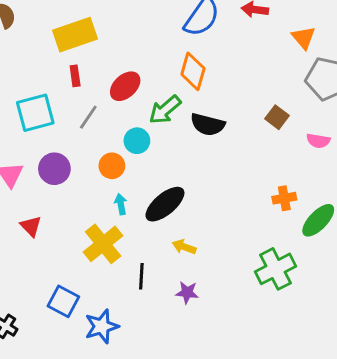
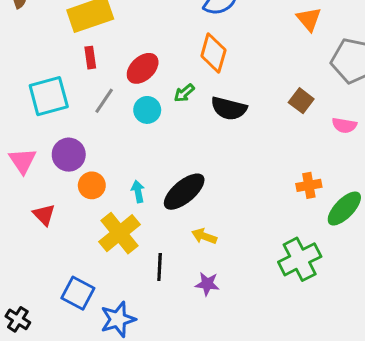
orange triangle: (303, 38) -> (309, 19), moved
green arrow: (165, 110) -> (184, 93), size x0.6
cyan circle: (137, 141) -> (147, 110), moved
orange circle: (112, 166) -> (92, 185), moved

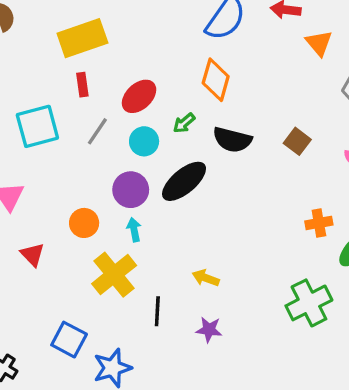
brown square: (301, 101) -> (297, 141), moved
purple circle: (69, 155) -> (131, 190), moved
black ellipse: (184, 192) -> (184, 181), moved

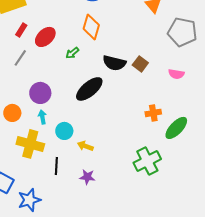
red rectangle: (82, 85) -> (21, 30), moved, turned 40
black semicircle: (232, 140) -> (114, 63), moved
cyan circle: (144, 141) -> (64, 131), moved
black ellipse: (184, 181) -> (89, 89), moved
yellow cross: (114, 275) -> (30, 144), turned -36

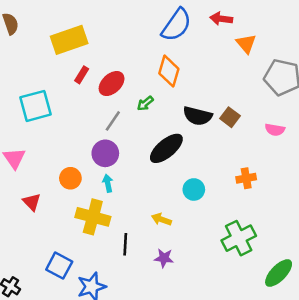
gray line: (20, 58) -> (113, 121), moved
green ellipse: (176, 128) -> (279, 273), moved
cyan circle: (64, 131) -> (194, 189), moved

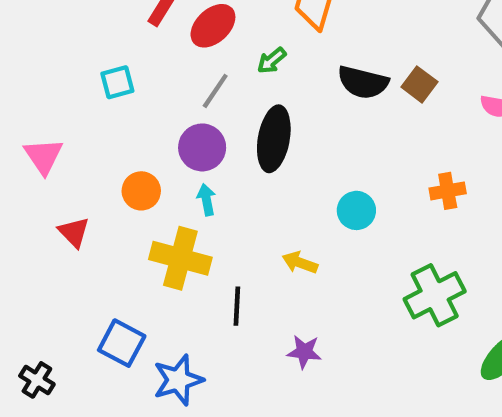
cyan square: (35, 106) -> (117, 82), moved, size x0.6
black ellipse: (166, 148) -> (274, 139), moved, turned -40
purple star: (164, 258) -> (304, 352), moved

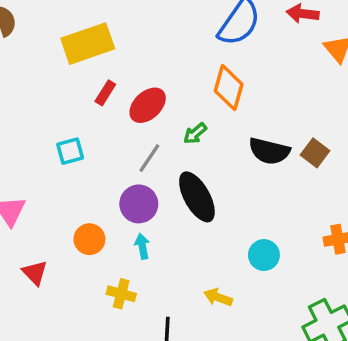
black ellipse: (274, 139) -> (197, 197), turned -39
yellow cross: (180, 258) -> (121, 294), size x0.6

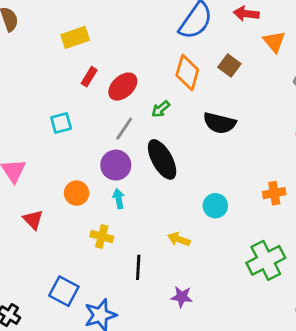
yellow rectangle: (88, 44) -> (75, 37), size x0.7
brown square: (315, 153) -> (229, 65), moved

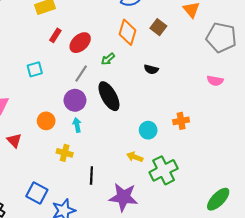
black semicircle: (220, 123) -> (151, 69), size x0.6
orange cross: (274, 193) -> (181, 121), moved
yellow arrow: (179, 239) -> (135, 157), moved
green cross: (266, 260) -> (164, 170), moved
purple star: (182, 297) -> (123, 197), size x1.8

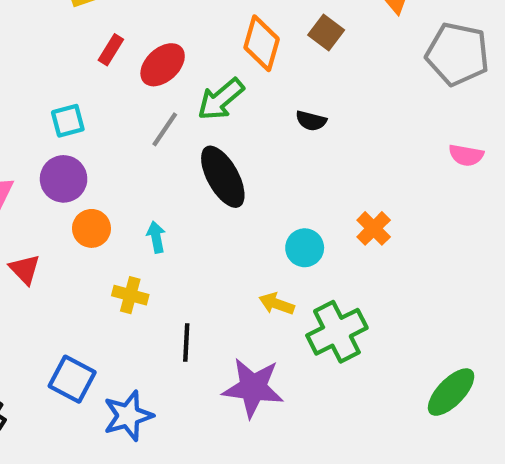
green arrow: (108, 59) -> (221, 99), size x1.6
pink semicircle: (215, 81) -> (466, 155), moved
purple circle: (75, 100) -> (64, 179), moved
orange cross: (181, 121) -> (374, 228), turned -35

